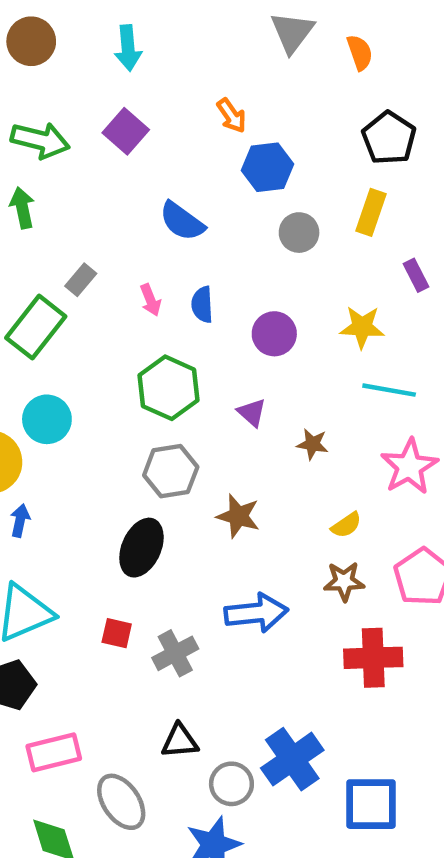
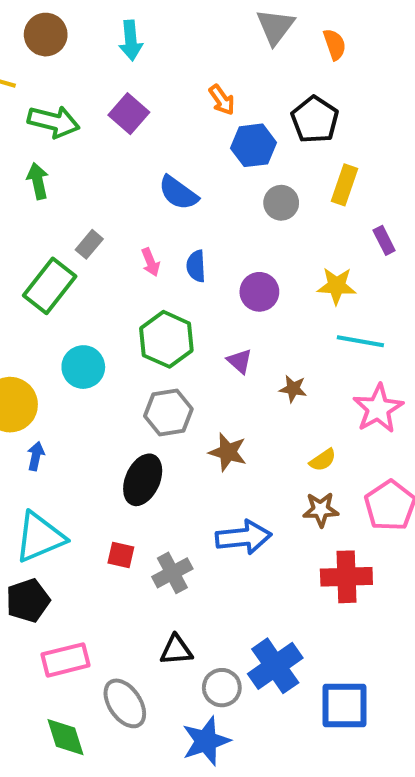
black pentagon: (389, 138) -> (315, 120), moved
cyan circle: (47, 419) -> (83, 367), moved

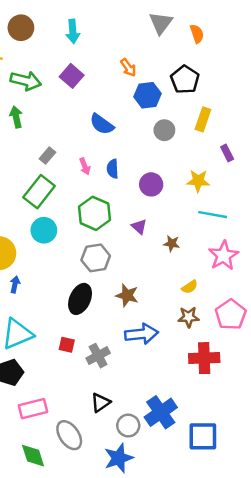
green rectangle: (50, 286) -> (39, 192), moved
brown star: (228, 452) -> (127, 295), moved
black triangle: (176, 650) -> (101, 403), turned -30

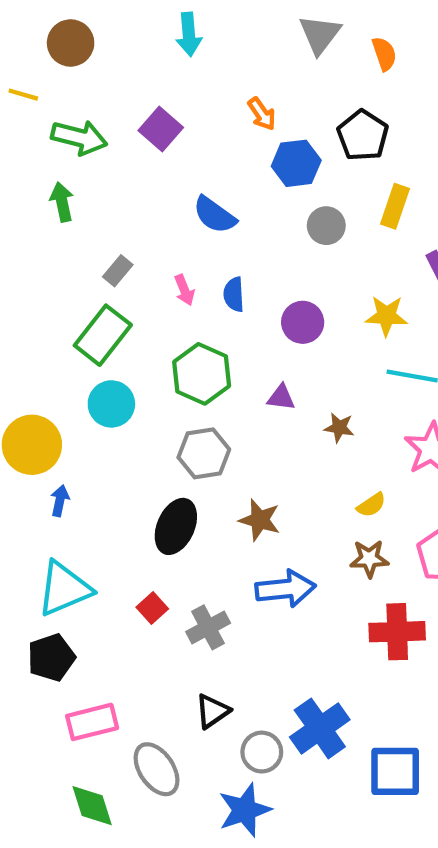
cyan arrow: (73, 31) -> (189, 34), moved
purple triangle: (139, 227) -> (281, 398), turned -35
red square: (67, 345) -> (152, 608), turned 35

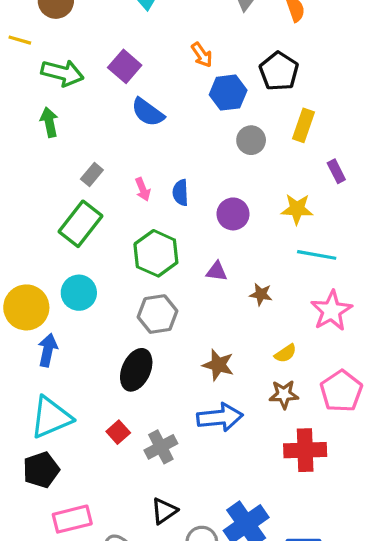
blue semicircle: (215, 215) -> (148, 112), moved
cyan circle: (111, 404) -> (79, 293), moved
blue arrow: (60, 501) -> (48, 350), size x1.4
brown star: (260, 520) -> (218, 365), moved

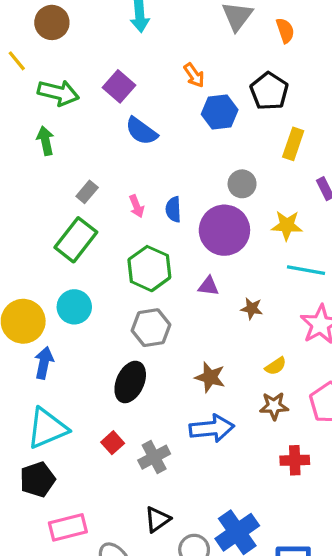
yellow line: (20, 40) -> (17, 61), turned 35
gray circle: (251, 140) -> (242, 184), moved
purple circle: (233, 214) -> (224, 230), size x1.6
red cross: (305, 450) -> (295, 460), size x0.7

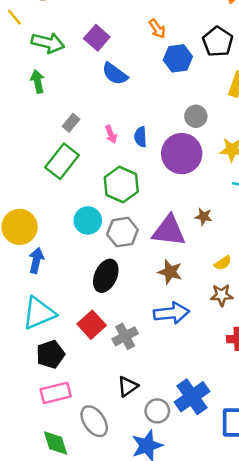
purple triangle: (208, 286) -> (169, 231), moved, size x2.0
cyan circle: (74, 307) -> (88, 220), moved
red square: (113, 443) -> (92, 325), size x1.5
black pentagon: (38, 479) -> (50, 354), moved

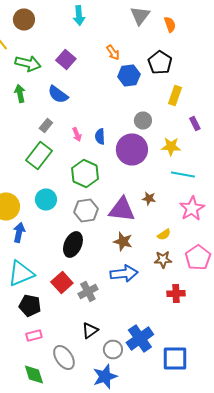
blue semicircle: (115, 74) -> (58, 94), moved
cyan circle: (88, 220) -> (46, 200), moved
black pentagon: (50, 354) -> (30, 306), turned 30
pink rectangle: (56, 393) -> (34, 336), size x0.7

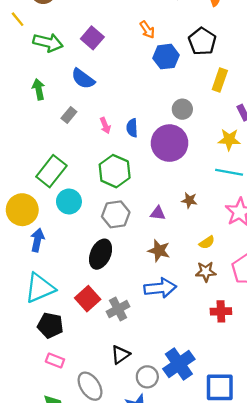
green arrow: (20, 94) -> (39, 89), moved
yellow star: (171, 146) -> (229, 140), moved
green rectangle: (39, 156) -> (51, 171), moved
purple triangle: (122, 210) -> (158, 213), size x0.5
pink rectangle: (34, 336) -> (55, 360), turned 35

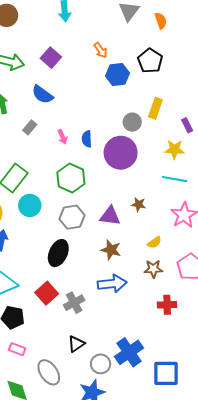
yellow rectangle: (220, 80) -> (155, 108), moved
purple triangle: (158, 213) -> (110, 216), size x1.5

